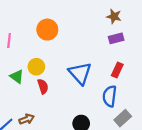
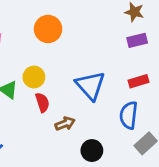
red rectangle: (117, 70) -> (139, 81), turned 48
brown arrow: (27, 119) -> (65, 124), moved

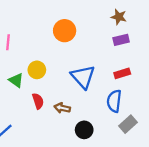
orange circle: (48, 29) -> (65, 31), moved
red semicircle: (42, 102) -> (38, 101), moved
brown arrow: (65, 124) -> (62, 108), turned -147

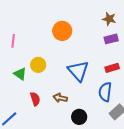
red semicircle: (38, 101) -> (35, 99), moved

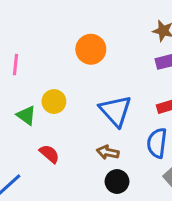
brown arrow: (60, 98) -> (108, 152), moved
red semicircle: (35, 99) -> (49, 154), turned -32

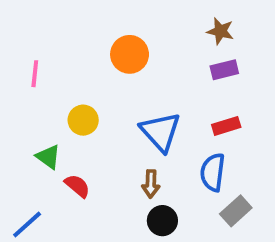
green triangle: (26, 115) -> (48, 157), moved
brown arrow: (108, 152) -> (151, 184), turned -100

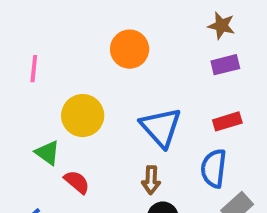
yellow circle: (83, 120) -> (83, 116), size x1.4

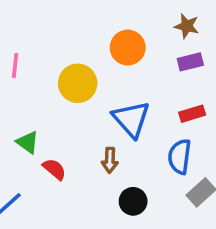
orange circle: (130, 49) -> (128, 48), moved
yellow circle: (83, 116) -> (78, 83), moved
brown arrow: (151, 180) -> (110, 160), moved

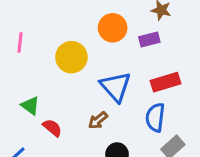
purple rectangle: (190, 62) -> (149, 40), moved
red rectangle: (192, 114) -> (166, 82), size x1.4
brown arrow: (110, 160) -> (98, 120), turned 48

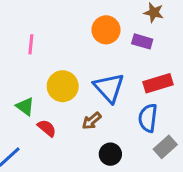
purple rectangle: (149, 40) -> (142, 41), turned 30
pink line: (20, 42) -> (31, 44), moved
yellow circle: (71, 57) -> (63, 86), moved

